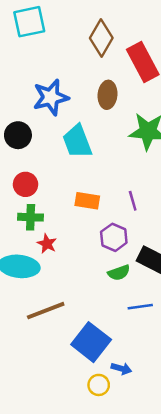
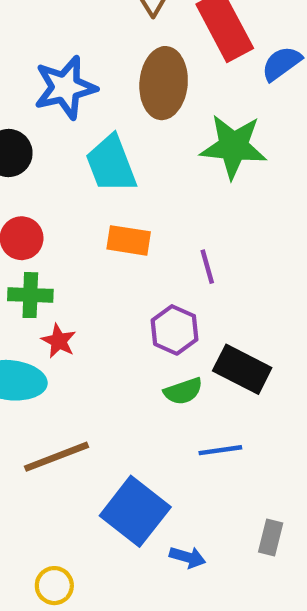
brown ellipse: (107, 95) -> (164, 83), size x1.4
orange rectangle: (87, 201) -> (129, 240), moved
yellow circle: (99, 385) -> (54, 586), moved

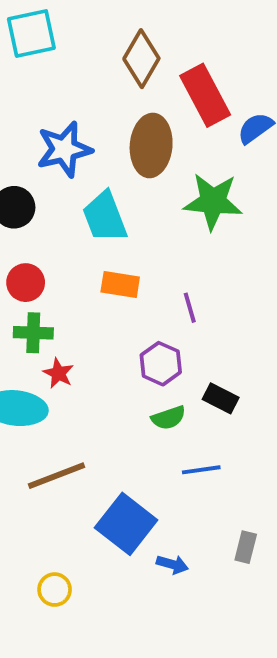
black rectangle: (242, 369) -> (221, 398), size x0.7

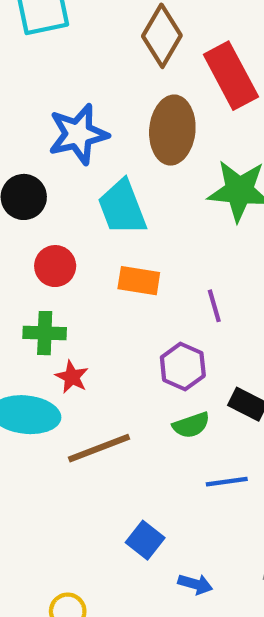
red circle: (26, 283) -> (55, 266), moved
brown line: (57, 476) -> (99, 448), moved
blue square: (126, 524) -> (145, 540), size x0.6

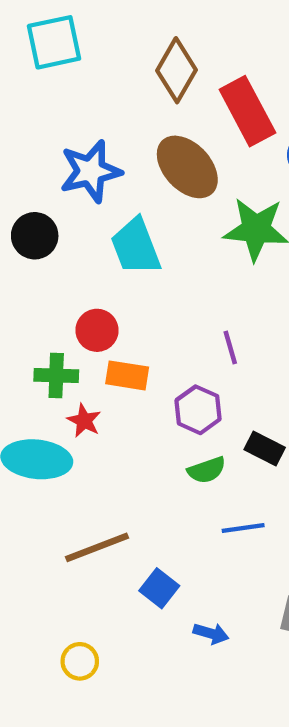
brown ellipse: (172, 130) -> (187, 167), turned -48
red circle: (55, 266) -> (97, 330), moved
orange rectangle: (139, 281) -> (127, 375), moved
brown line: (99, 448) -> (97, 547), moved

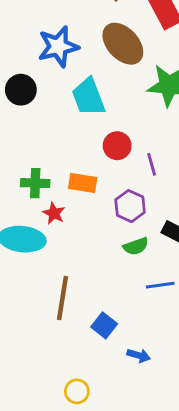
red circle: (97, 330) -> (117, 146), moved
brown line: (97, 547) -> (63, 298), turned -60
yellow circle: (80, 661) -> (77, 391), moved

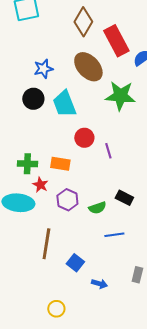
blue star: (58, 47) -> (43, 69), size x0.7
black circle: (21, 90) -> (33, 99), moved
purple hexagon: (130, 206) -> (67, 200), moved

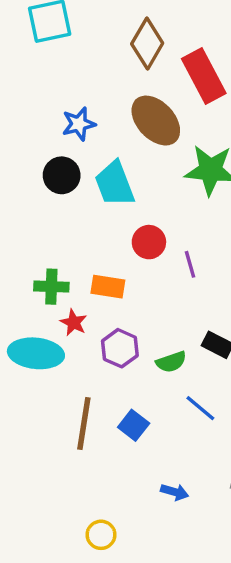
blue line: (114, 235) -> (200, 408), turned 48
blue square: (75, 263) -> (134, 425), moved

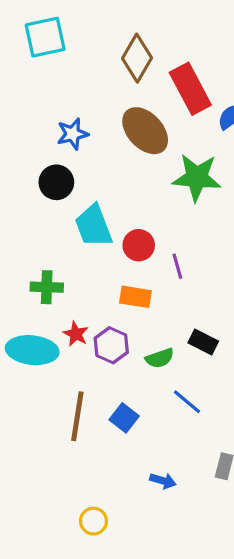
cyan trapezoid: (115, 184) -> (93, 226), moved
orange rectangle: (108, 287) -> (135, 297), moved
red star: (74, 323) -> (76, 334), moved

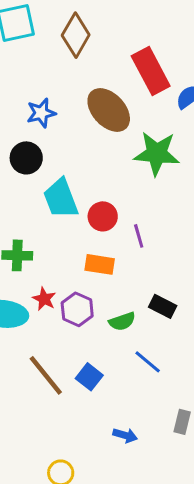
brown diamond: (137, 58) -> (76, 35), moved
brown line: (77, 416) -> (46, 375), turned -48

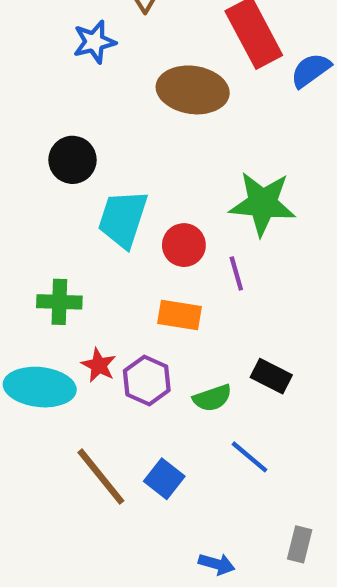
brown ellipse: (109, 110) -> (193, 90), turned -39
blue star: (41, 113) -> (94, 42), moved
green star: (157, 153) -> (263, 204), moved
cyan trapezoid: (61, 198) -> (123, 219), turned 39

